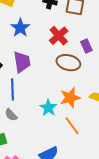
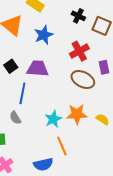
purple trapezoid: (22, 62) -> (38, 69), turned -90
orange line: (72, 126) -> (62, 146), moved

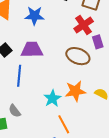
blue star: (44, 35) -> (34, 16), turned 30
red cross: (79, 51) -> (84, 25), moved
gray semicircle: (15, 118) -> (15, 111), moved

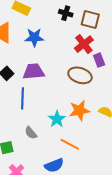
gray semicircle: (15, 111) -> (31, 133), moved
orange line: (64, 124) -> (70, 144), turned -30

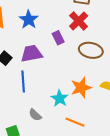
blue star: (34, 37) -> (29, 20), turned -30
purple rectangle: (99, 60) -> (58, 38), moved
brown ellipse: (80, 75) -> (91, 50), moved

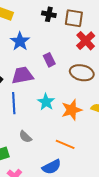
red cross: (79, 21) -> (86, 41), moved
cyan star: (60, 98) -> (46, 102), moved

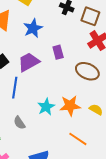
purple trapezoid: (22, 75) -> (29, 62), turned -30
cyan star: (46, 102) -> (46, 107), moved
orange line: (65, 144) -> (78, 139), moved

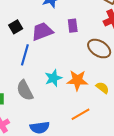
gray semicircle: (19, 123) -> (25, 90), size x1.5
orange line: (78, 139) -> (81, 114), turned -72

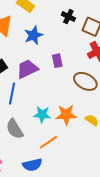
cyan star: (53, 78) -> (42, 114), turned 30
orange line: (81, 114) -> (49, 142), moved

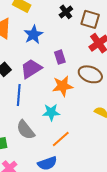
black cross: (68, 17) -> (66, 12), turned 32
orange star: (66, 115) -> (63, 86), moved

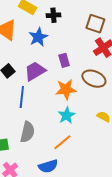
black cross: (66, 12) -> (53, 15), moved, turned 32
cyan star: (51, 112) -> (67, 115), moved, turned -30
gray semicircle: (26, 130) -> (27, 132), turned -130

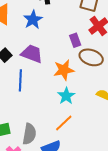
purple rectangle: (64, 60) -> (75, 40), moved
purple trapezoid: (35, 71) -> (32, 54), turned 55
gray semicircle: (27, 132) -> (29, 134), moved

